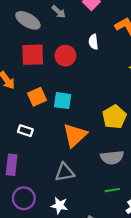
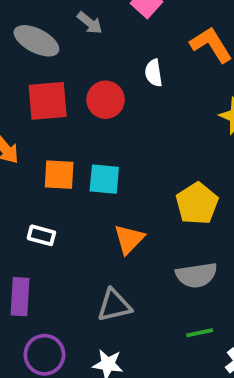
orange square: (37, 97) -> (59, 175), turned 30
orange triangle: (75, 135) -> (129, 239), size x0.7

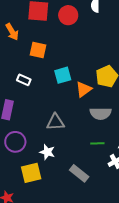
cyan square: (104, 179) -> (63, 75), moved, turned -30
orange triangle: (129, 239) -> (84, 89), moved

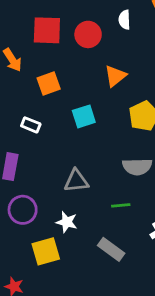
orange square: (38, 50) -> (49, 83), turned -30
orange triangle: (84, 89) -> (115, 76), moved
green line: (97, 143) -> (121, 205), moved

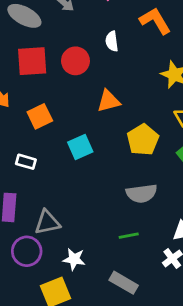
orange triangle: (115, 76) -> (109, 101), turned 30
gray triangle: (76, 181) -> (47, 222), moved

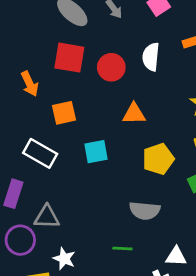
white semicircle: (112, 41) -> (151, 57), size x1.4
white rectangle: (26, 162) -> (40, 153), size x1.6

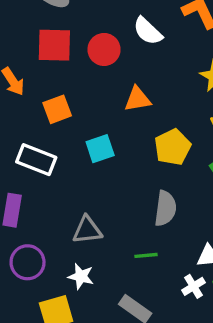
white semicircle: (151, 57) -> (148, 31), turned -44
gray semicircle: (145, 211) -> (165, 208), turned -80
gray triangle: (47, 217) -> (87, 230), moved

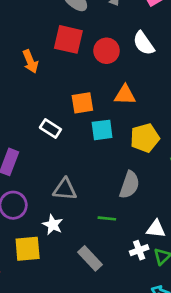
orange square: (57, 109) -> (82, 103), moved
cyan square: (100, 149) -> (102, 130), moved
white rectangle: (36, 160) -> (50, 128), moved, size x0.7

